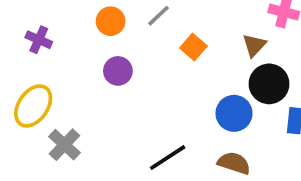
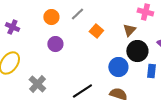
gray cross: (64, 145) -> (37, 84), moved

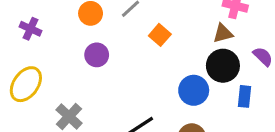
brown triangle: (129, 30) -> (223, 33), moved, turned 32

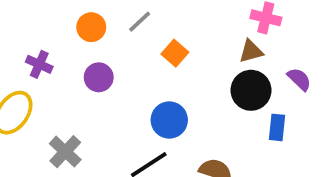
purple cross: (31, 29) -> (39, 64), moved
blue circle: (194, 90) -> (169, 120), moved

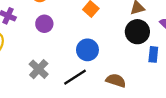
gray cross: (65, 152) -> (39, 69), moved

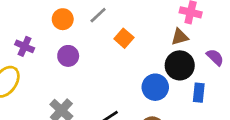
blue circle: (87, 50) -> (155, 87), moved

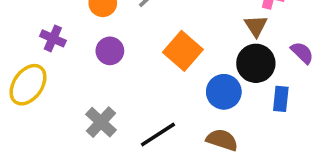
brown triangle: (180, 37) -> (256, 26), turned -48
orange square: (124, 38) -> (183, 51), moved, size x1.5

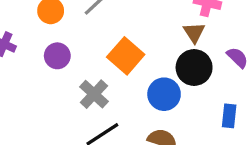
blue rectangle: (281, 99) -> (229, 116), moved
gray cross: (101, 122) -> (94, 94), moved

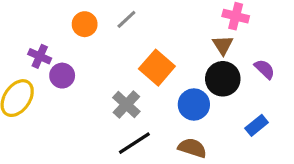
purple circle: (57, 56) -> (62, 76), moved
blue rectangle: (229, 116) -> (257, 125), turned 45

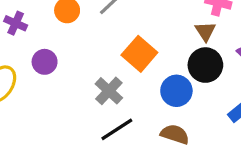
purple cross: (40, 56) -> (16, 23), moved

